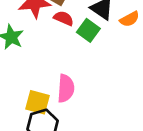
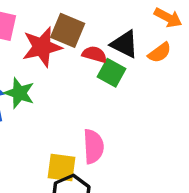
red semicircle: (64, 18) -> (94, 54), moved

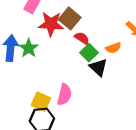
black triangle: (125, 44) -> (98, 67), moved
orange semicircle: (160, 53) -> (113, 48), moved

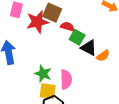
green star: (29, 48) -> (43, 74), moved
orange semicircle: (113, 48) -> (103, 56), moved

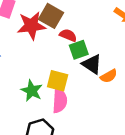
green square: (77, 37) -> (79, 50), turned 35
yellow square: (48, 91) -> (58, 81), moved

